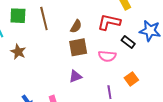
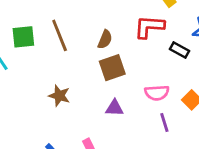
brown star: (18, 52) -> (59, 96), moved
pink semicircle: (107, 56) -> (157, 93), moved
purple triangle: (75, 76) -> (114, 108), turned 32

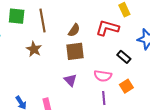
black rectangle: (180, 50) -> (124, 57), moved
brown star: (59, 96) -> (34, 49), moved
purple triangle: (114, 108) -> (70, 80), turned 32

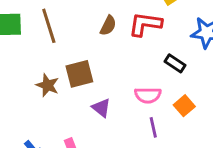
brown semicircle: (74, 30) -> (108, 26), moved
brown star: (34, 49) -> (48, 85), moved
brown square: (75, 51) -> (79, 74), moved

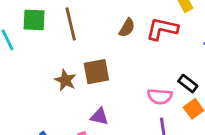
black rectangle: (175, 63) -> (188, 84), moved
purple triangle: (101, 108) -> (99, 117), moved, turned -30

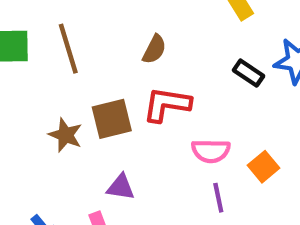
red L-shape: (162, 29) -> (167, 104), moved
black rectangle: (188, 84) -> (249, 73), moved

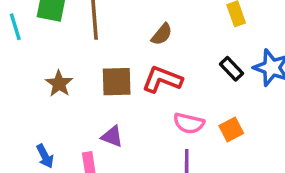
brown star: (66, 135) -> (59, 84), moved
orange square: (264, 167) -> (231, 130), moved

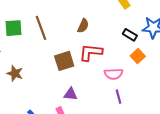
brown star: (59, 84) -> (15, 73), moved
orange square: (231, 130) -> (138, 56), moved

